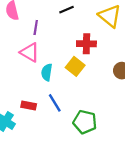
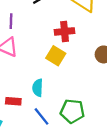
cyan semicircle: (47, 72) -> (38, 88), moved
blue line: (55, 103) -> (42, 116), moved

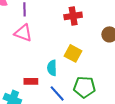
yellow square: (56, 56) -> (73, 53), moved

